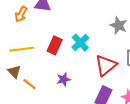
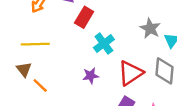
red rectangle: (55, 45) -> (84, 17), moved
purple star: (64, 79) -> (91, 76), moved

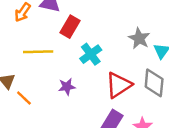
yellow line: (35, 44) -> (38, 52), moved
purple star: (91, 76) -> (67, 87), moved

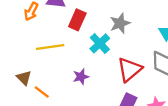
gray star: (139, 38) -> (120, 23), moved, turned 30

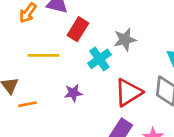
orange line: (42, 92) -> (27, 104), turned -56

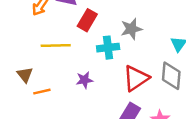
cyan cross: (99, 59) -> (108, 48), turned 30

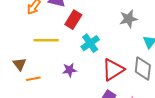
gray star: (131, 29) -> (128, 19), moved
cyan cross: (108, 48) -> (90, 43), turned -30

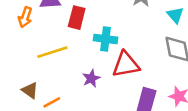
cyan cross: (90, 43) -> (106, 39), turned -30
red triangle: (113, 70) -> (126, 65), moved, turned 40

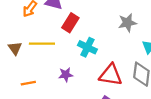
red triangle: (126, 65) -> (111, 75), moved
brown triangle: (30, 90) -> (15, 48), moved

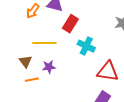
brown triangle: (15, 48) -> (25, 61), moved
purple star: (66, 75) -> (49, 67), moved

